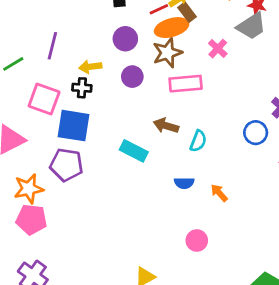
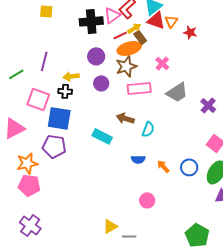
gray trapezoid: (251, 26) -> (177, 92), moved
blue circle: (256, 133) -> (189, 167), moved

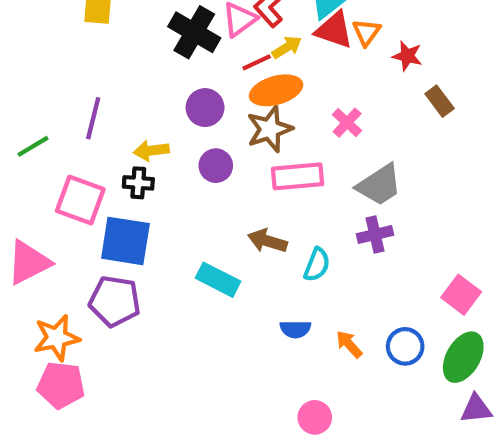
black cross: (91, 21) -> (194, 32), turned 35
brown rectangle: (140, 37) -> (440, 101), moved
purple cross: (208, 105) -> (375, 234), moved, turned 35

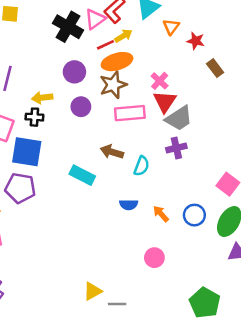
red triangle: (334, 30) -> (165, 102), moved, turned 45
pink circle: (315, 417) -> (154, 258), moved

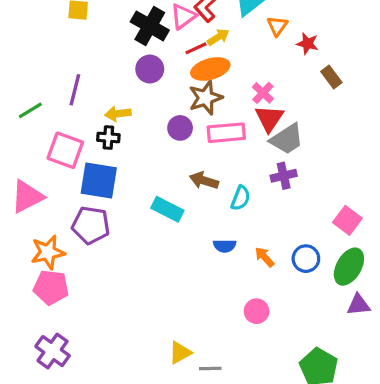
purple circle: (74, 72) -> (150, 69), moved
purple circle: (81, 107) -> (180, 128), moved

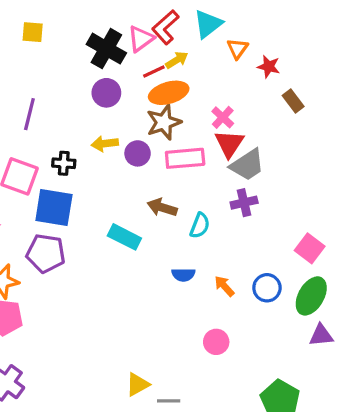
yellow arrow: (118, 114) -> (105, 144), moved

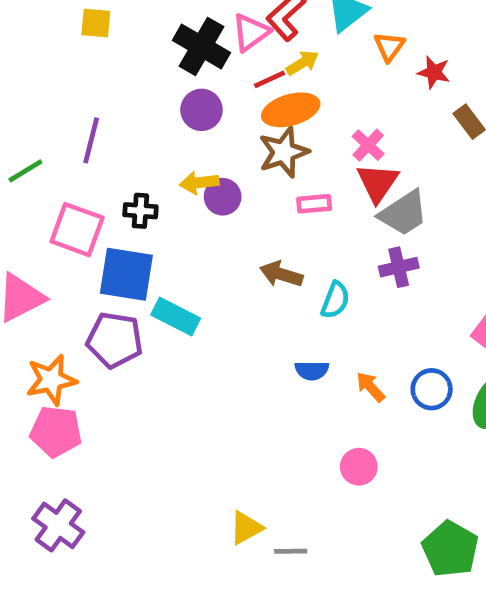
purple circle: (138, 153) -> (223, 197), moved
pink rectangle: (185, 158) -> (314, 204), size x0.6
cyan rectangle: (124, 237) -> (176, 316), moved

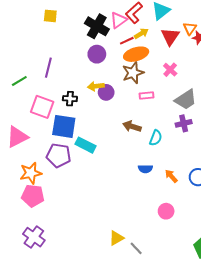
orange triangle: (389, 46) -> (190, 28), moved
red triangle: (378, 183) -> (170, 37), moved
gray line: (291, 551) -> (136, 248), turned 48

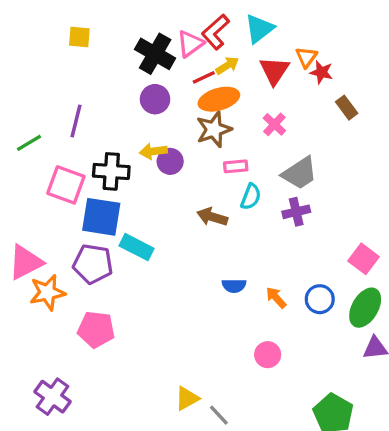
black cross: (70, 99) -> (111, 171), size x1.5
pink triangle: (17, 137) -> (26, 262), moved
cyan semicircle: (156, 138) -> (251, 197), moved
pink pentagon: (33, 196) -> (96, 329), moved

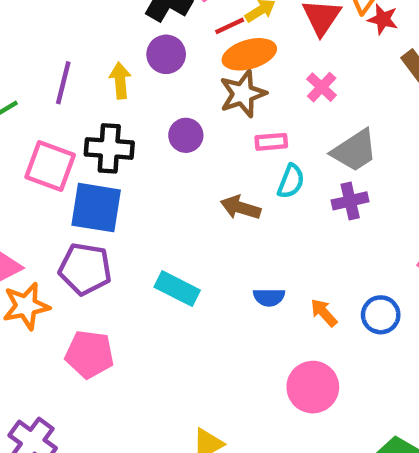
yellow arrow: (153, 151) -> (120, 81), moved, turned 92
cyan rectangle: (137, 247) -> (177, 289), moved
pink circle: (268, 355) -> (313, 387), size x1.5

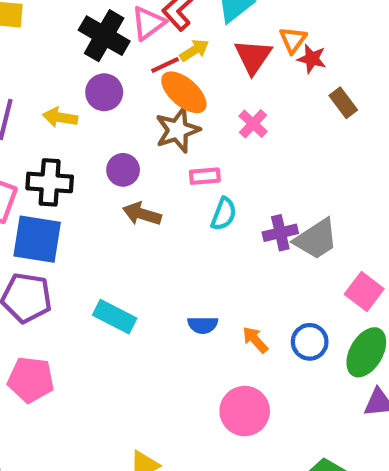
orange ellipse: (249, 54) -> (184, 92), turned 57
yellow arrow: (120, 81) -> (60, 117), turned -76
gray trapezoid: (354, 151) -> (316, 239), moved
brown arrow: (241, 208) -> (142, 214), moved

